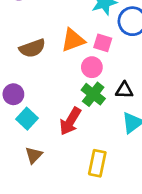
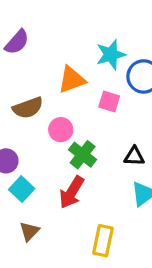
orange triangle: (73, 40) -> (72, 80), moved
pink circle: (92, 67) -> (61, 130), moved
green cross: (93, 94) -> (83, 155), moved

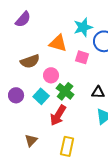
orange triangle: (72, 80) -> (58, 43), turned 36
cyan square: (22, 189) -> (41, 96), moved
yellow rectangle: (103, 241) -> (67, 146), moved

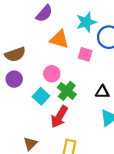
purple semicircle: (23, 19) -> (44, 13), moved
brown semicircle: (30, 61) -> (15, 54), moved
purple circle: (16, 95) -> (14, 79), moved

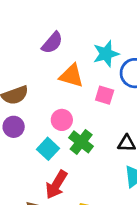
red arrow: (59, 117) -> (56, 185), moved

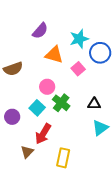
pink square: (105, 95) -> (78, 69), turned 32
purple circle: (14, 127) -> (12, 117), moved

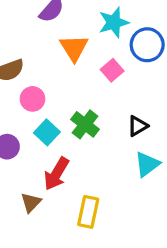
orange triangle: (54, 55) -> (74, 48), turned 42
pink circle: (47, 87) -> (32, 99), moved
black triangle: (94, 104) -> (138, 126), turned -32

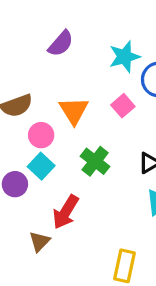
orange triangle: (74, 48) -> (74, 111), moved
cyan square: (47, 132) -> (41, 166), moved
yellow rectangle: (88, 212) -> (125, 266), moved

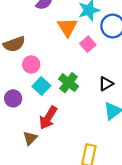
orange triangle: (74, 111) -> (67, 27), moved
cyan square: (41, 166) -> (41, 86), moved

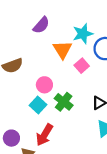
pink circle: (31, 65) -> (44, 85), moved
purple circle: (13, 98) -> (11, 138), moved

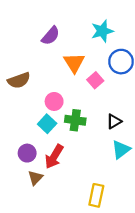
cyan star: (83, 34) -> (102, 31), moved
green cross: (64, 102) -> (75, 120), turned -30
purple circle: (11, 138) -> (27, 153), moved

